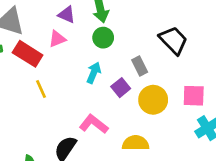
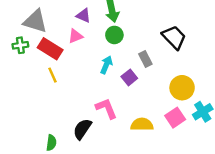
yellow line: (41, 89) -> (52, 75), moved
pink square: (194, 96) -> (175, 118), moved, turned -36
yellow circle: (153, 100) -> (182, 88), moved
pink L-shape: (94, 124) -> (106, 108), turned 30

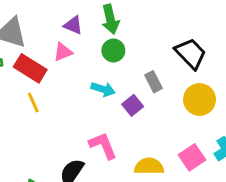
cyan arrow: (106, 65) -> (103, 89), turned 84
yellow circle: (182, 88) -> (200, 99), moved

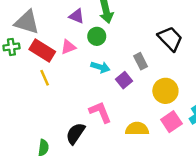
green circle: (113, 50) -> (97, 36), moved
pink triangle: (63, 52) -> (68, 47), moved
yellow circle: (200, 99) -> (165, 91), moved

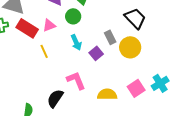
cyan arrow: (100, 67) -> (76, 42), turned 49
yellow line: (45, 78) -> (44, 51), moved
yellow circle: (165, 91) -> (130, 47), moved

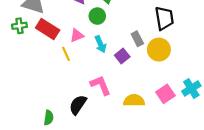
black trapezoid: (135, 18) -> (164, 18), turned 35
pink triangle: (49, 25) -> (77, 36), moved

